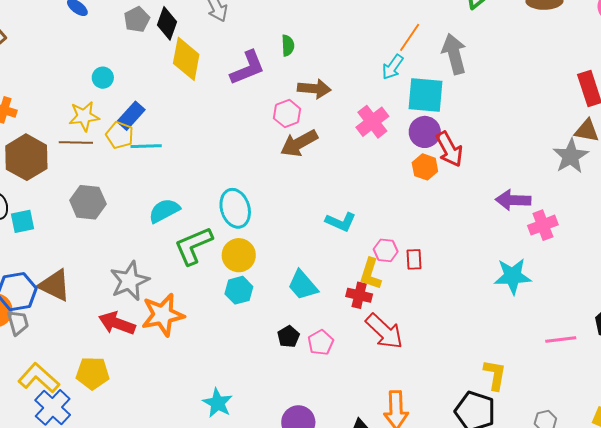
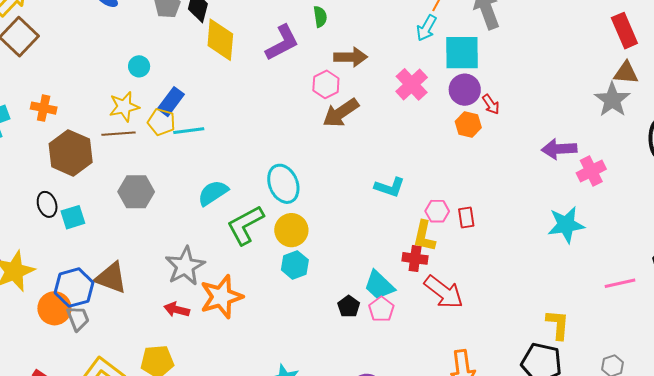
red arrow: (449, 149) -> (491, 104), size x0.6
cyan trapezoid: (303, 285) -> (379, 285), moved
red arrow: (117, 323) -> (177, 310), size x0.7

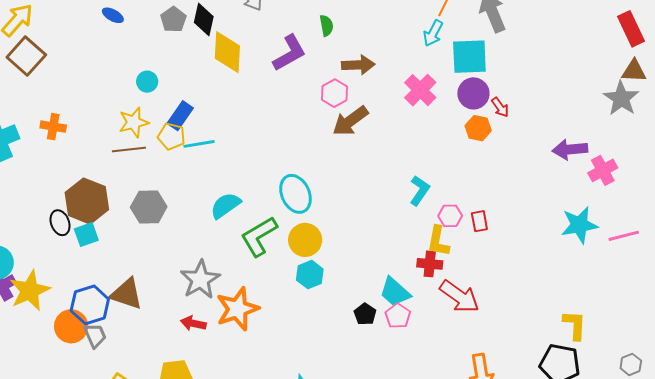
brown hexagon: (71, 153) -> (87, 201), moved
cyan L-shape: (390, 187) -> (420, 191), moved, turned -72
pink line: (620, 283) -> (624, 236), moved

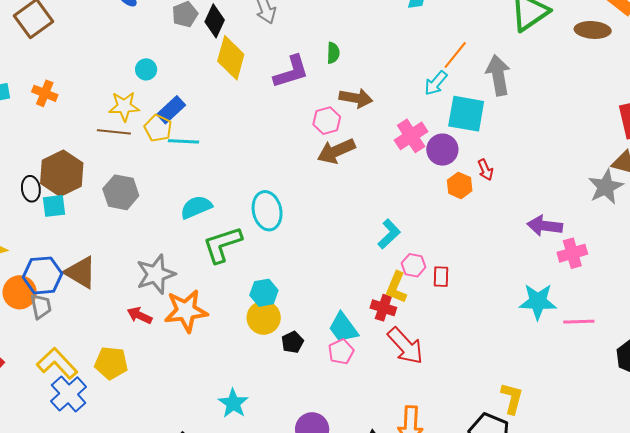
purple circle: (473, 93) -> (442, 150), moved
yellow circle: (305, 240) -> (264, 318), moved
black pentagon: (365, 314) -> (292, 342), moved

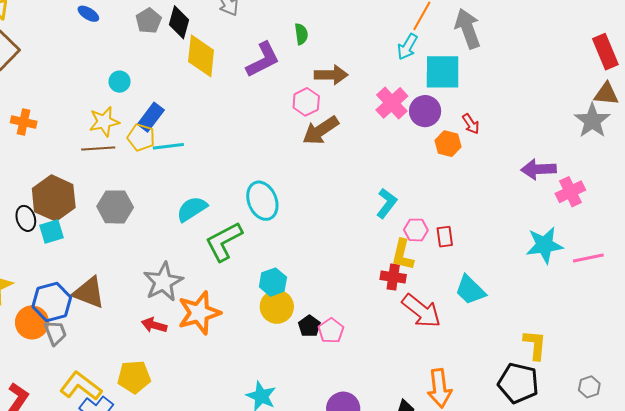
cyan trapezoid: (343, 328) -> (470, 290), moved
pink pentagon: (341, 352) -> (331, 331), moved

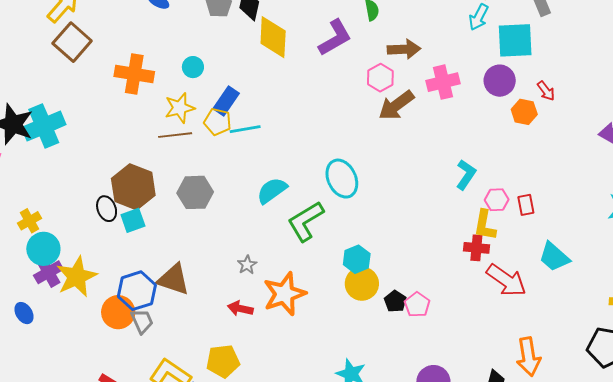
pink cross: (392, 103) -> (443, 82), moved, turned 32
orange cross: (24, 122) -> (134, 74), moved, size x1.5
gray star: (163, 282) -> (247, 265), size x0.5

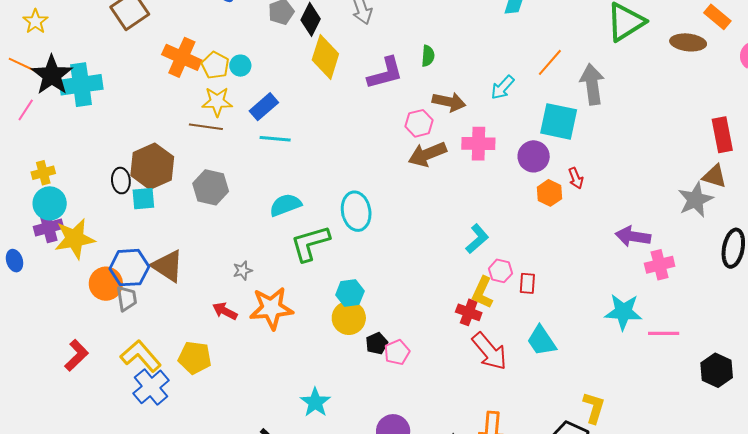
cyan arrow: (479, 17) -> (502, 87), moved
yellow pentagon: (218, 122) -> (215, 65), moved

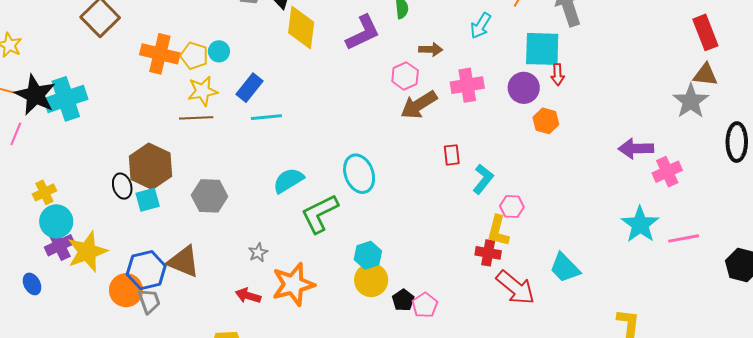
brown arrow: (449, 102) -> (431, 49), size x0.7
red arrow: (576, 178) -> (558, 75), moved, turned 30
gray hexagon: (211, 187) -> (209, 196), moved
red rectangle: (527, 283) -> (452, 155), moved
cyan star: (623, 312) -> (640, 224), turned -30

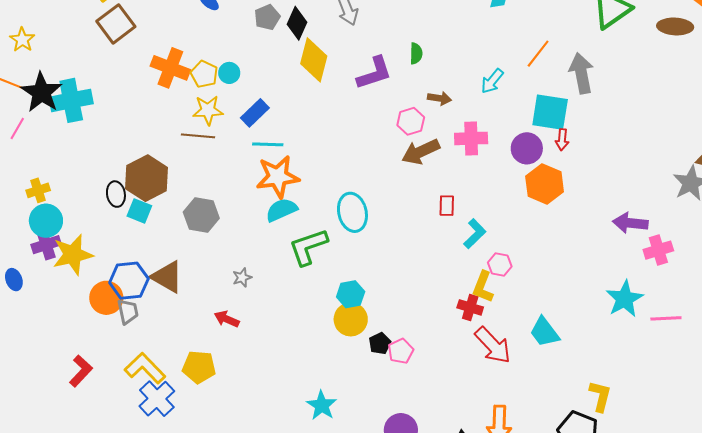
orange hexagon: (546, 121) -> (545, 184), size x1.5
cyan square: (148, 200) -> (139, 211), turned 30
orange star: (293, 284) -> (278, 177), moved

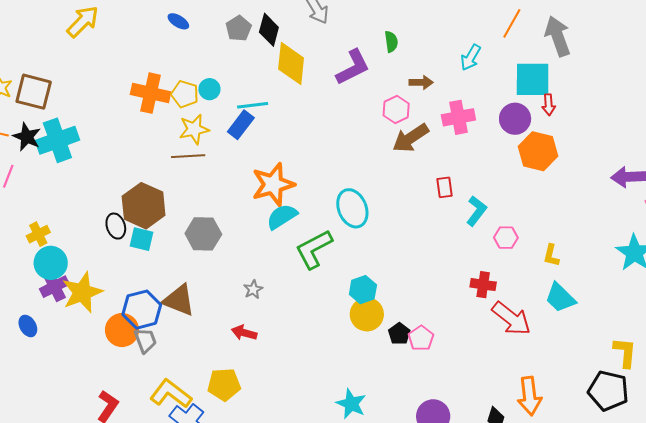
brown square: (116, 24) -> (34, 92), moved, turned -30
black star: (41, 92) -> (27, 137), size x0.7
cyan line: (268, 144) -> (253, 105), moved
yellow L-shape: (483, 287) -> (551, 255), moved, size x0.7

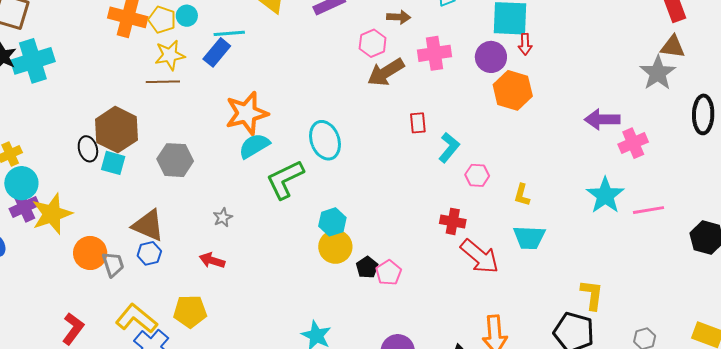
cyan trapezoid: (560, 298) -> (529, 237), turned -44
blue hexagon: (142, 310) -> (149, 253), moved, size x0.6

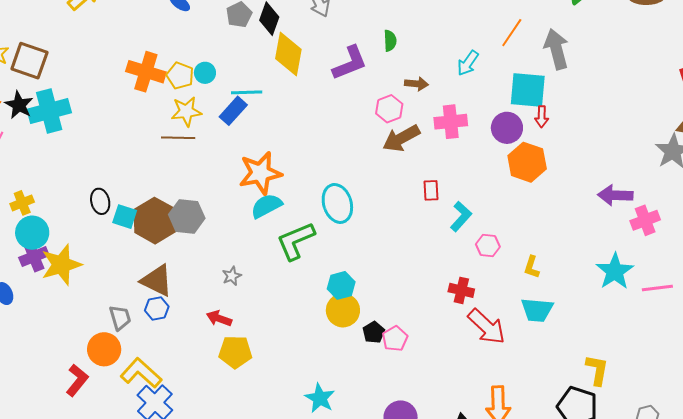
brown hexagon: (117, 130) -> (155, 221), moved
orange circle: (90, 253) -> (104, 349), moved
yellow pentagon: (190, 311) -> (235, 352), moved

